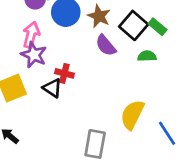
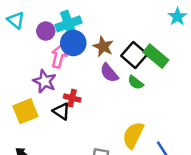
green rectangle: (158, 27) -> (156, 56), size x1.5
pink arrow: (31, 35) -> (59, 56), moved
green semicircle: (147, 56) -> (136, 82), moved, turned -140

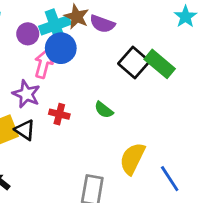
brown star: (103, 47) -> (77, 17), moved
purple semicircle: (109, 73) -> (102, 24), moved, turned -30
green semicircle: (136, 82) -> (104, 110), moved
black triangle: (61, 111) -> (25, 130), moved

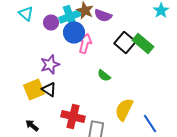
pink arrow: (44, 64) -> (85, 44), moved
purple star: (26, 94) -> (50, 65), turned 30
red cross: (59, 114) -> (73, 117), moved, size x1.6

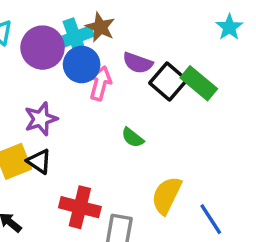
purple semicircle: (103, 16) -> (138, 63), moved
purple circle: (51, 23) -> (43, 48), size x1.6

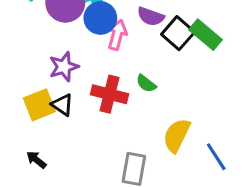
red cross: (80, 207) -> (109, 94), moved

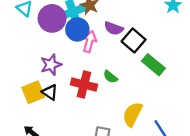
green rectangle: (206, 35) -> (153, 65), moved

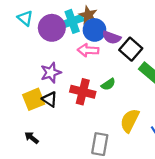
blue circle: (77, 29) -> (94, 30), moved
pink arrow: (89, 42) -> (88, 50), turned -102
green semicircle: (110, 77) -> (108, 84), turned -72

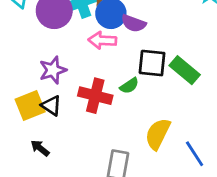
black square: (131, 49) -> (152, 63), moved, turned -35
black arrow: (32, 138) -> (40, 148), moved

